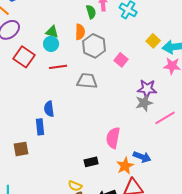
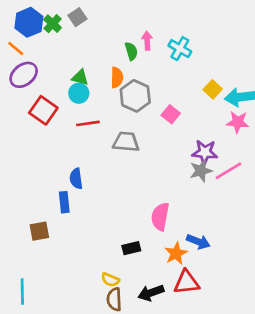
pink line: (165, 118) -> (228, 171), moved

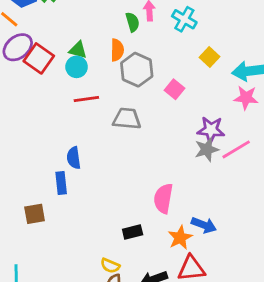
yellow square: (213, 89) -> (210, 57), moved
red square: (43, 110) -> (39, 58), moved

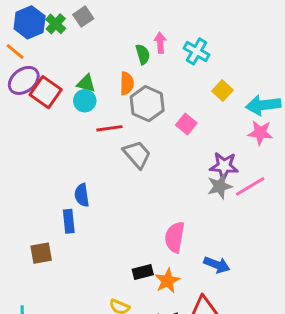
red line: (86, 99) -> (109, 128), moved
gray trapezoid: (127, 119) -> (137, 154), turned 44
orange star: (180, 238) -> (167, 281), moved

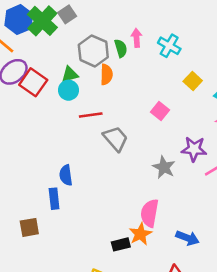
green cross: (56, 24) -> (42, 21), size x1.6
green triangle: (86, 83) -> (70, 74), turned -30
gray hexagon: (147, 104) -> (93, 51), moved
gray star: (220, 186) -> (164, 167), moved, turned -30
orange star: (167, 281) -> (140, 234), moved

